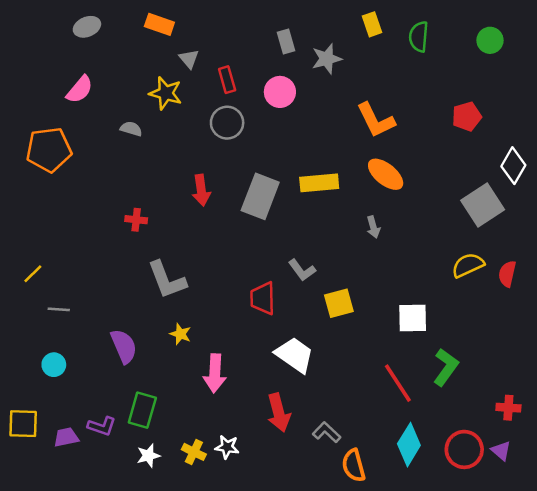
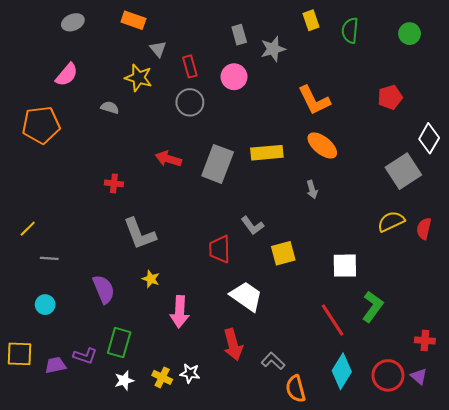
red arrow: (201, 190) -> (168, 159), turned 115

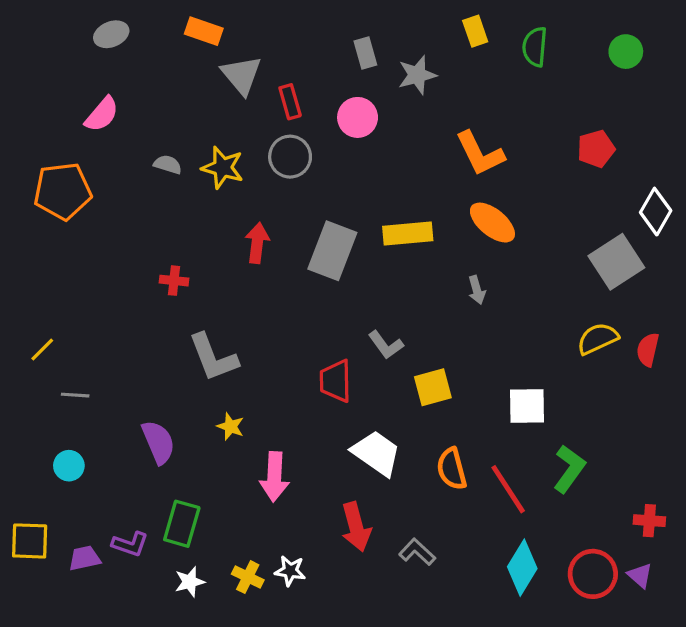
gray triangle: (158, 49) -> (241, 75), size x1.6
yellow star: (139, 78) -> (223, 168), moved
red arrow: (168, 159) -> (257, 243), turned 80
orange semicircle: (296, 389) -> (452, 469), moved

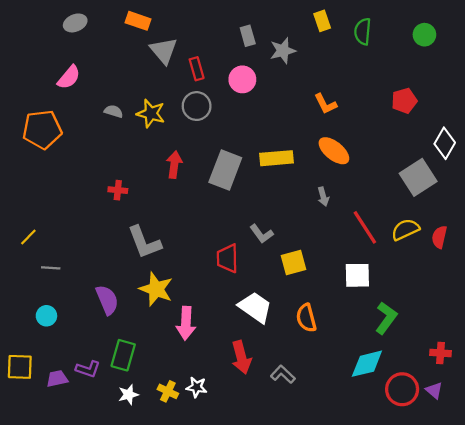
orange L-shape: (480, 153) -> (325, 104), size x0.7
yellow star: (230, 426) -> (156, 289), size x1.8
red line: (508, 489) -> (365, 227), moved
cyan diamond: (522, 568) -> (367, 364), moved, turned 45

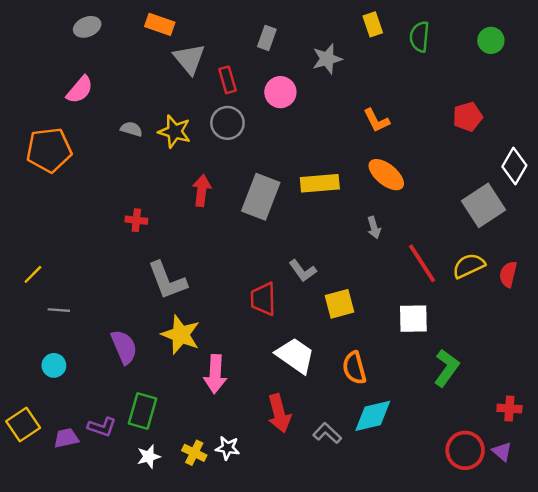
gray rectangle: (248, 36) -> (267, 38), moved, turned 36
cyan diamond: (367, 364) -> (373, 416), moved
yellow square: (20, 367) -> (23, 425), turned -36

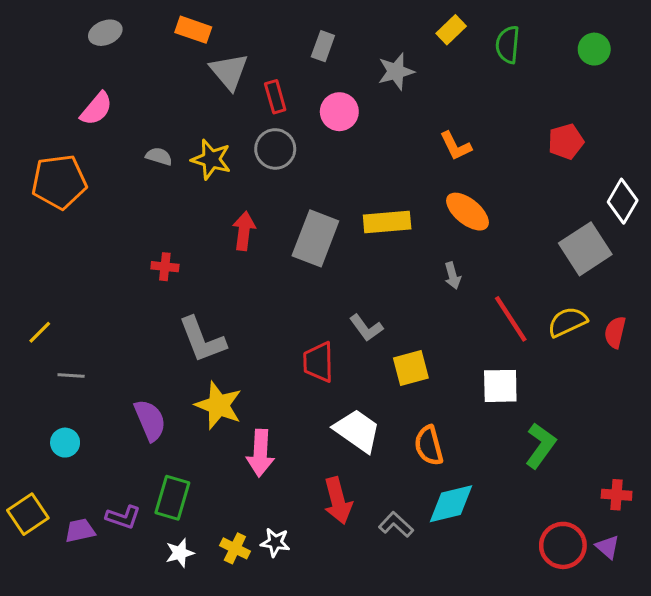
yellow rectangle: (373, 24) -> (451, 30), turned 65

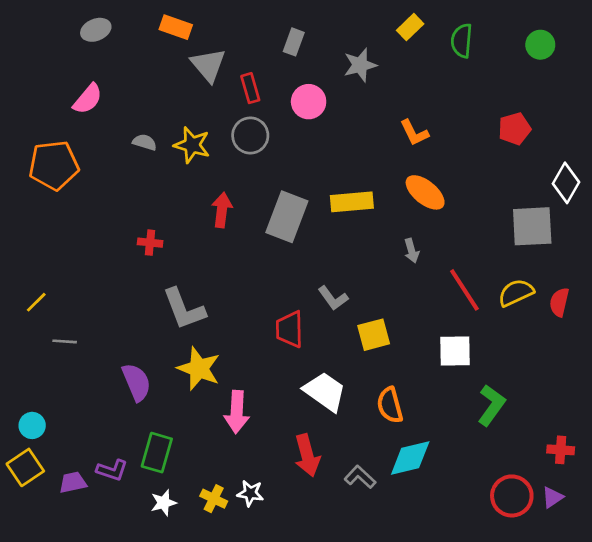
gray square: (585, 249) -> (532, 226), turned 30
cyan circle: (65, 443) -> (32, 425), moved
purple triangle: (608, 547) -> (552, 497), turned 45

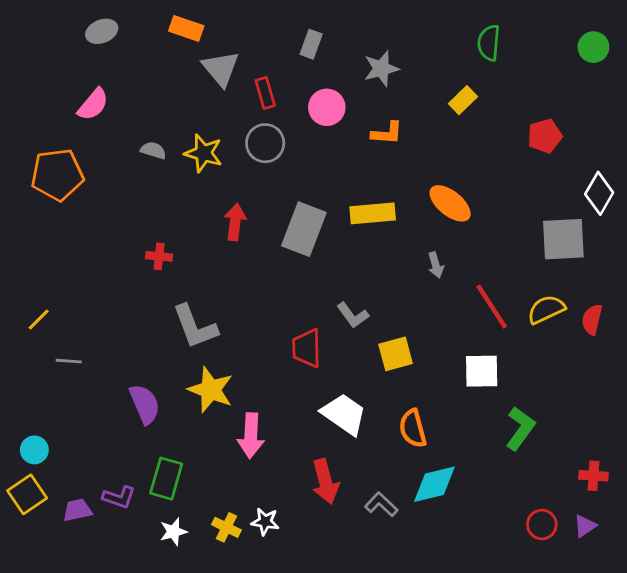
yellow rectangle: (410, 27) -> (463, 100), moved
green circle: (540, 45) -> (593, 47), moved
orange L-shape: (414, 133) -> (387, 133), moved, turned -60
red circle: (512, 496) -> (542, 524), size x0.7

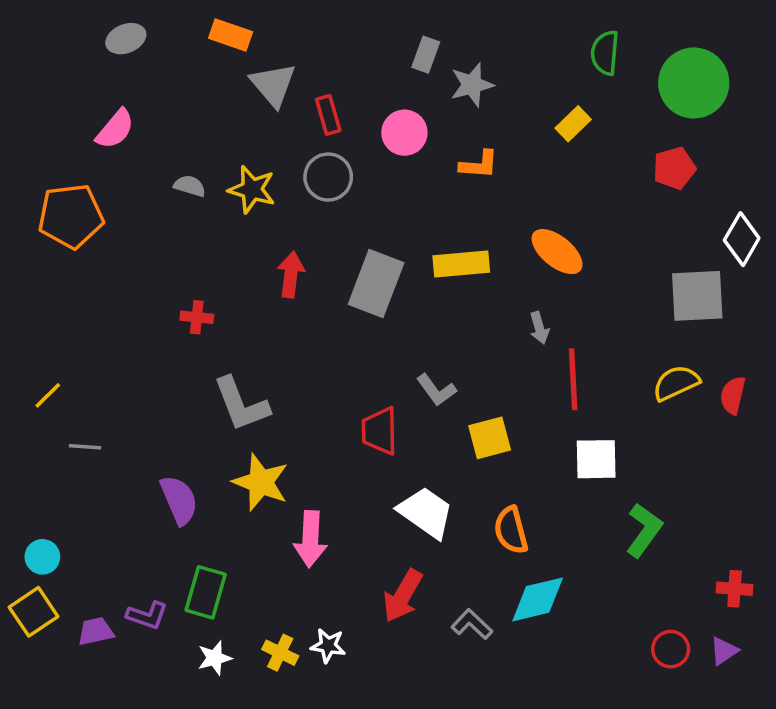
gray rectangle: (311, 44) -> (426, 55), moved
green circle: (593, 47) -> (694, 83), moved, size x1.8
red line: (492, 307) -> (573, 379), moved, turned 30
red arrow: (325, 481) -> (403, 596), turned 45

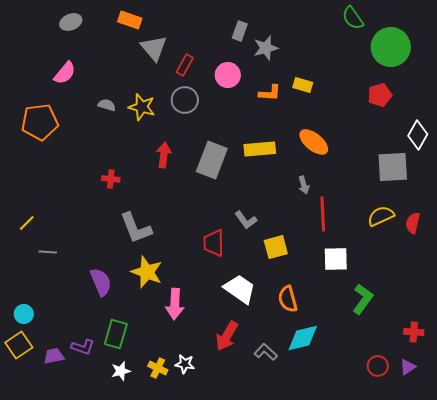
green semicircle: (605, 53) -> (353, 18), moved, turned -40
red rectangle: (328, 115) -> (185, 65), turned 45
yellow rectangle: (573, 124) -> (303, 85), moved, turned 60

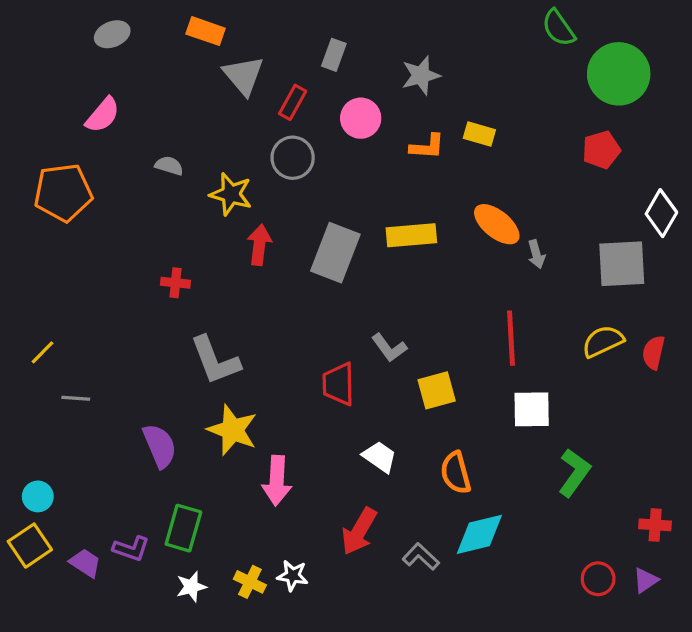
gray rectangle: (240, 31) -> (334, 55), moved
yellow star: (142, 107) -> (231, 194), moved
gray arrow: (304, 185) -> (536, 254), moved
white trapezoid: (240, 289) -> (380, 457), size x0.7
purple trapezoid: (54, 356) -> (85, 563), turned 45

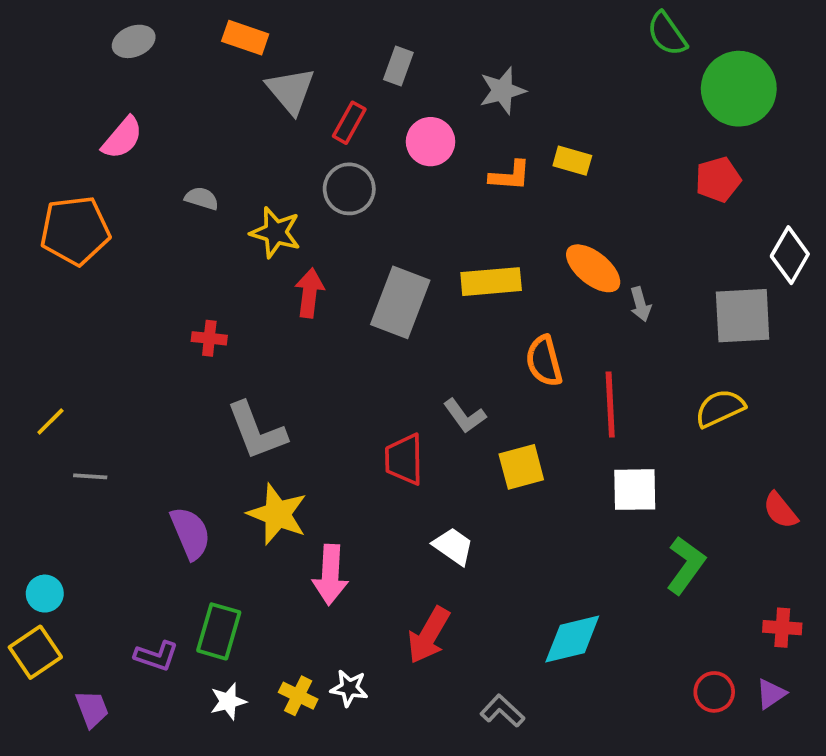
red semicircle: (653, 352) -> (780, 510), moved, turned -52
orange semicircle: (456, 473) -> (544, 361), moved
gray L-shape: (421, 557) -> (502, 711), moved
purple trapezoid: (85, 563) -> (92, 709), moved, turned 36

